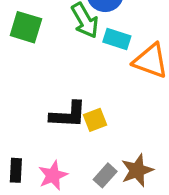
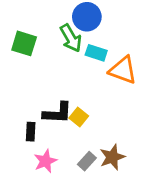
yellow square: (95, 120) -> (79, 117), turned -30
black rectangle: (16, 170) -> (31, 132), moved

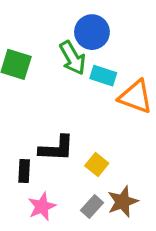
yellow square: (79, 117) -> (97, 165), moved

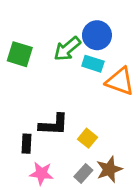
blue circle: (92, 32) -> (97, 35), moved
green arrow: (73, 58) -> (67, 49), turned 80
pink star: (42, 207) -> (41, 173), turned 30

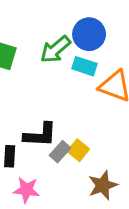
gray rectangle: (83, 173) -> (60, 152), moved

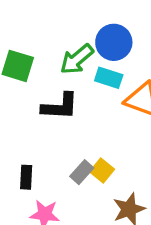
black L-shape: (40, 135) -> (60, 106), moved

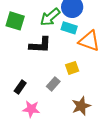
yellow square: (102, 170) -> (72, 68), moved, turned 32
black rectangle: (26, 177) -> (20, 87), turned 32

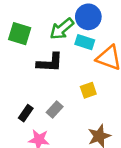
gray rectangle: (53, 84) -> (55, 110), moved

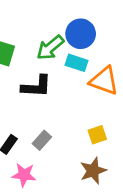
yellow square: (88, 90) -> (97, 135), moved

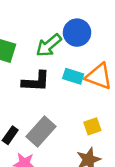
cyan rectangle: (76, 63) -> (73, 76), moved
gray rectangle: (42, 140) -> (41, 131), size x1.6

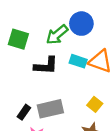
yellow square: (92, 126) -> (95, 104), turned -32
gray rectangle: (41, 131) -> (50, 109), turned 35

